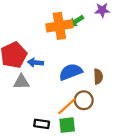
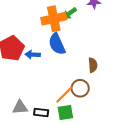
blue semicircle: (71, 72) -> (57, 44), moved, turned -90
gray triangle: (21, 82) -> (20, 107), moved

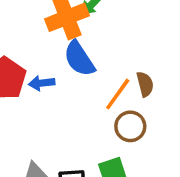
orange line: (64, 95) -> (118, 94), moved

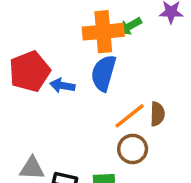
blue semicircle: (79, 59) -> (104, 73), turned 33

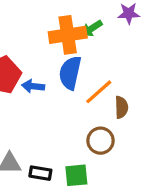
orange line: (130, 116) -> (99, 92), moved

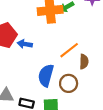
blue semicircle: (70, 73) -> (46, 75), moved

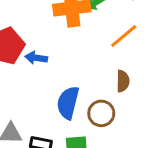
orange line: (69, 50) -> (124, 36), moved

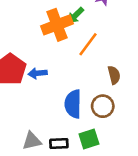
orange line: (124, 36) -> (88, 44), moved

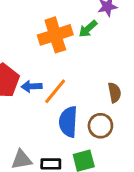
green arrow: (76, 15) -> (88, 29), moved
orange line: (88, 44) -> (55, 91), moved

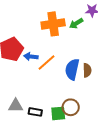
blue semicircle: (68, 122) -> (72, 69), moved
brown circle: (100, 126) -> (71, 107), moved

